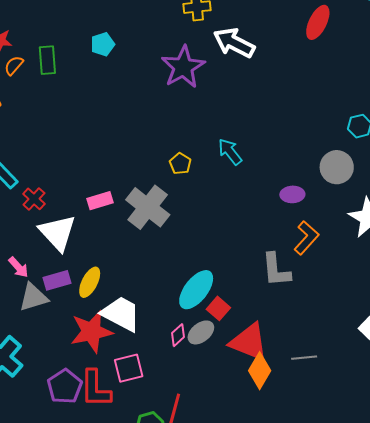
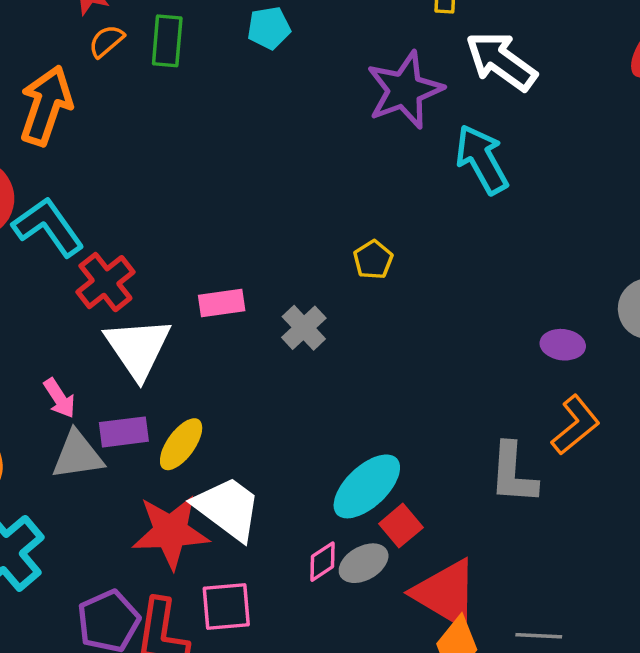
cyan arrow: (230, 152) -> (482, 159), moved, size x1.4
red cross: (34, 199) -> (105, 282), size x1.4
gray cross: (148, 207) -> (304, 328), size x0.6

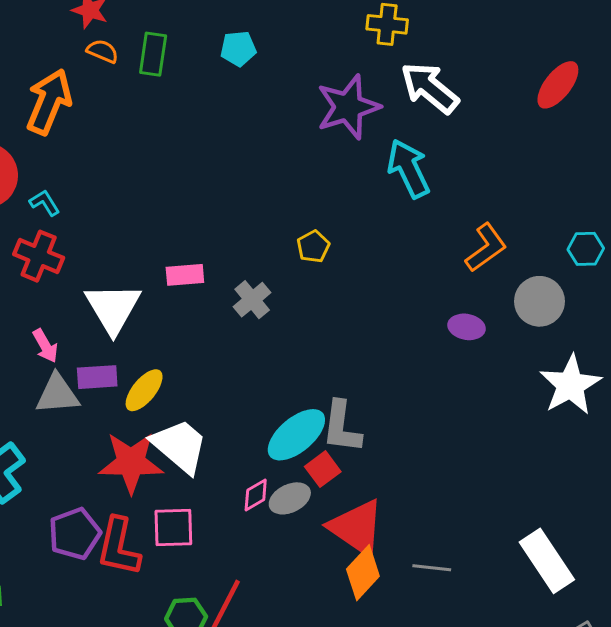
orange semicircle: (106, 41) -> (103, 51), turned 60
cyan L-shape: (48, 227) -> (45, 203), size x0.5
red cross: (105, 282) -> (39, 256), moved, turned -33
orange L-shape: (576, 425) -> (486, 248), moved
gray L-shape: (513, 473) -> (342, 427), moved

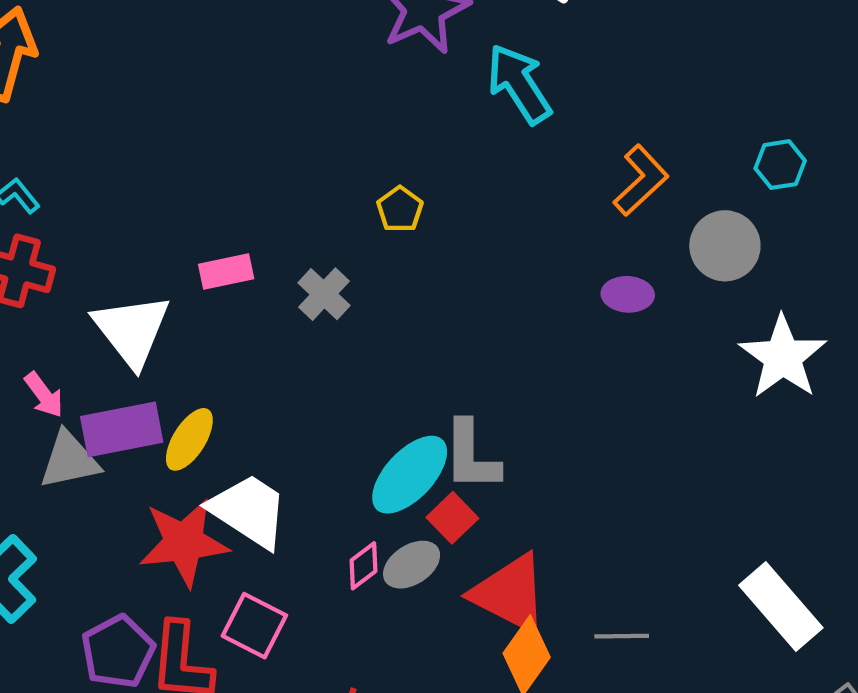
purple rectangle: (97, 377) -> (122, 429), size x1.4
pink square: (173, 527) -> (254, 626), turned 36

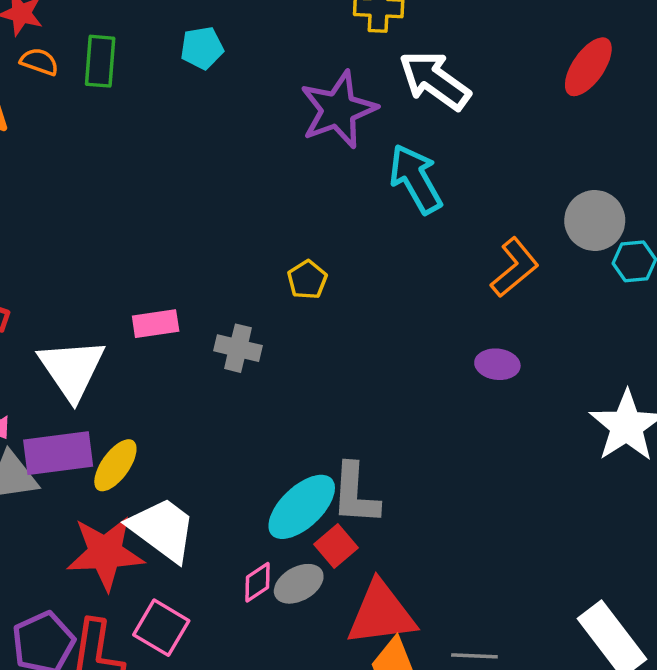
gray circle: (725, 246) -> (595, 220), moved
gray cross: (324, 294) -> (238, 348), turned -33
red triangle: (510, 594) -> (381, 614), turned -38

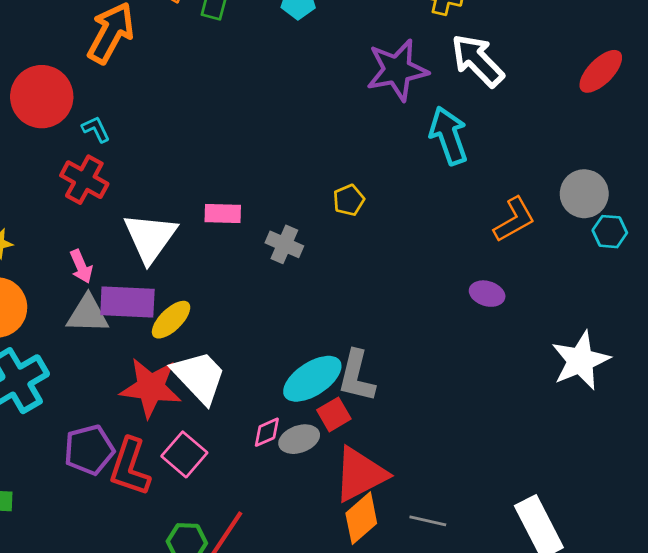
red triangle: (381, 614) -> (360, 474), turned -30

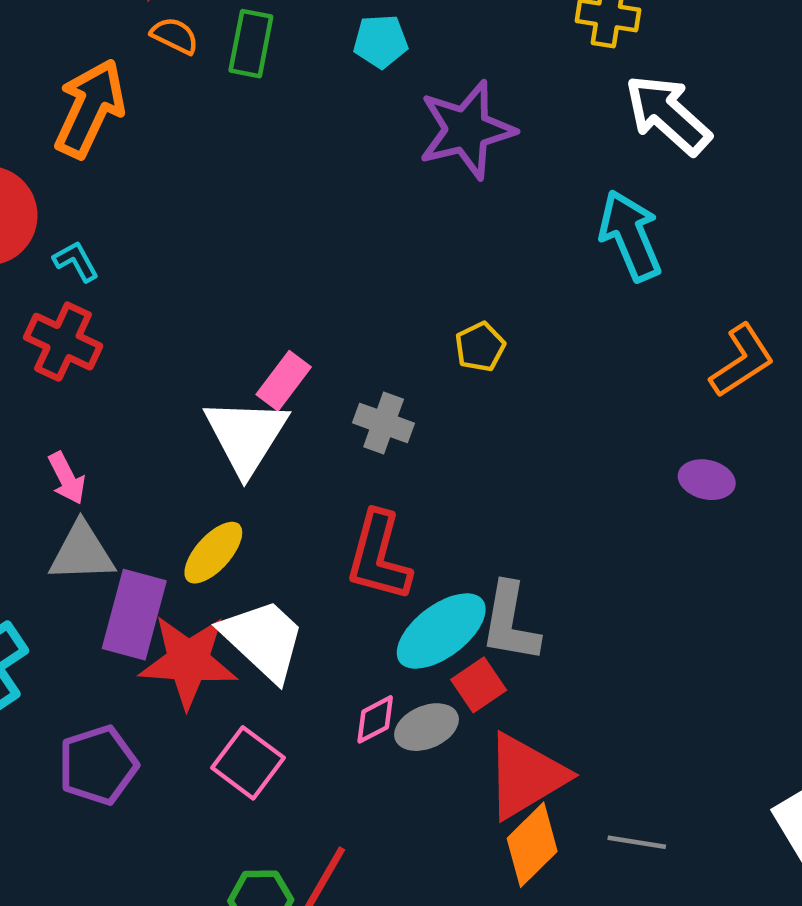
purple star: (397, 70) -> (467, 130), moved
pink rectangle: (223, 213) -> (284, 381), turned -51
white triangle: (150, 237) -> (246, 436), moved
purple rectangle: (127, 302) -> (134, 615), moved, turned -74
red L-shape: (130, 467) -> (379, 556), moved

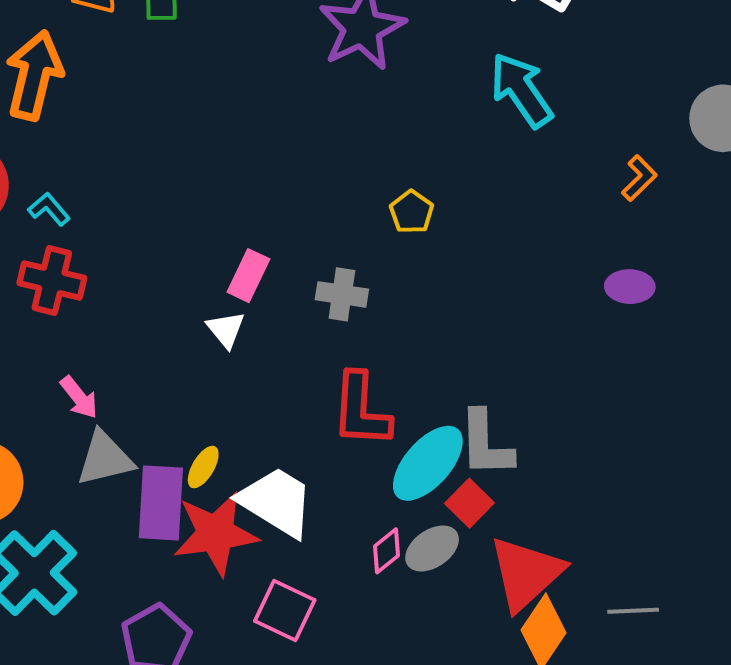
orange L-shape: (742, 361) -> (639, 178), size x0.7
white triangle: (246, 436) -> (226, 329), size x0.5
yellow ellipse: (213, 553) -> (203, 467), moved, size x0.7

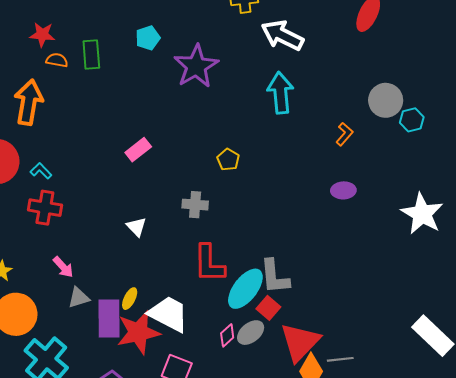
cyan arrow: (521, 90) -> (280, 93), turned 33
pink rectangle: (248, 276) -> (138, 150), moved, turned 30
gray triangle: (105, 459) -> (79, 298), size x0.7
gray line: (633, 611) -> (340, 359), moved

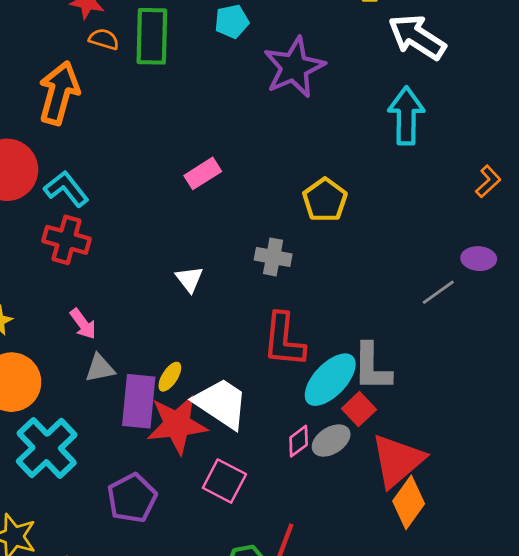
green rectangle: (91, 54) -> (152, 36), size x1.4
yellow pentagon: (228, 160) -> (325, 200), size x1.4
cyan L-shape: (41, 171) -> (66, 189), size x1.5
gray line: (340, 359) -> (438, 292), moved, turned -35

